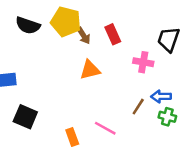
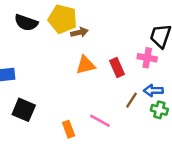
red rectangle: (113, 34) -> (117, 67), moved
brown arrow: (84, 36) -> (79, 32), turned -70
pink cross: (143, 62) -> (147, 58), moved

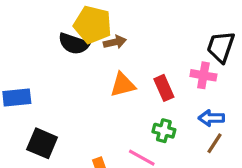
black semicircle: (26, 23) -> (74, 44), moved
brown line: (131, 100) -> (214, 143), moved
green cross: (159, 110) -> (164, 131), moved

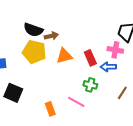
yellow pentagon: (93, 25) -> (34, 52), moved
brown arrow: (115, 42) -> (51, 36), moved
blue arrow: (211, 118) -> (108, 67), moved

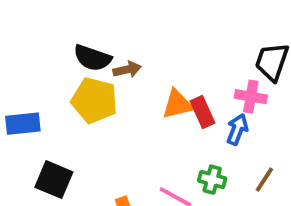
orange triangle: (64, 56) -> (177, 104), moved
blue arrow: (108, 67) -> (237, 129), turned 112
green cross: (90, 85) -> (212, 180), moved

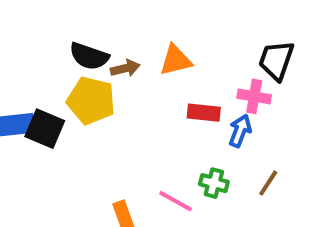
orange triangle: (177, 104) -> (176, 60), moved
red rectangle: (202, 112) -> (204, 113), turned -60
black square: (54, 180) -> (45, 129), moved

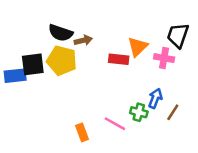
orange triangle: (176, 60) -> (138, 47), moved, turned -30
red rectangle: (204, 113) -> (119, 59), moved
black square: (45, 129) -> (33, 64), moved, turned -30
blue arrow: (240, 131) -> (155, 98), moved

